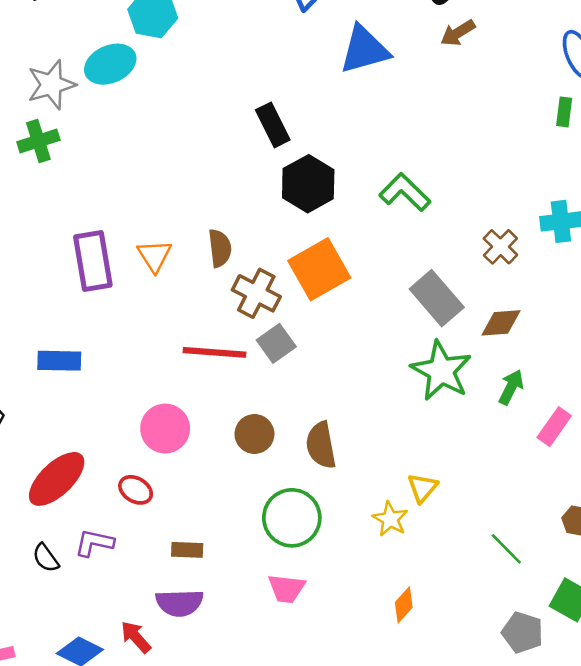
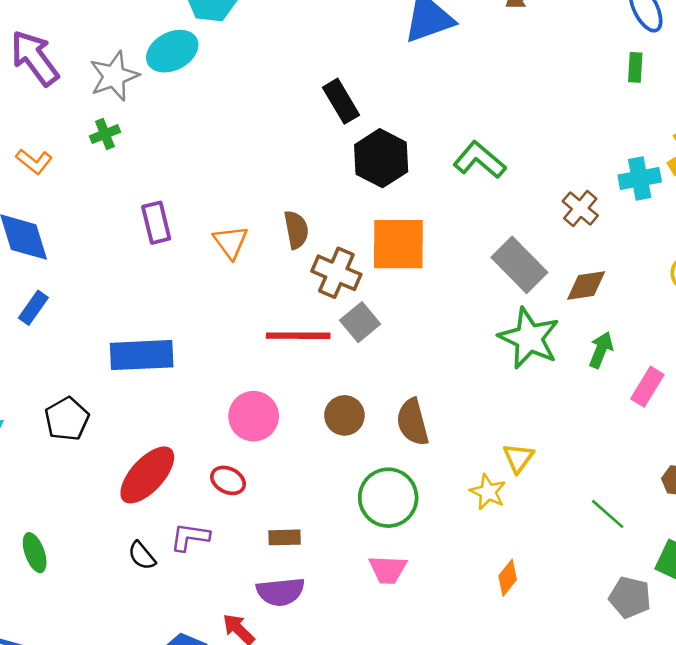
green cross: (38, 141) -> (105, 134), size x0.7
purple rectangle: (93, 261) -> (156, 223), moved, size x0.7
orange square: (319, 269) -> (398, 244), turned 34
blue rectangle: (59, 361) -> (142, 355), size x1.4

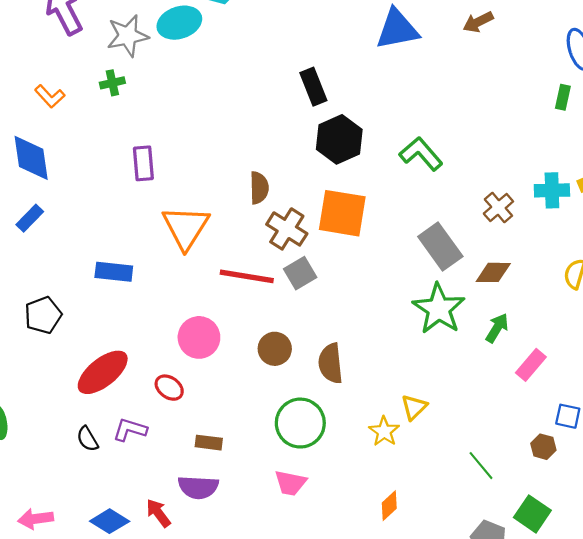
orange triangle: (231, 242) -> (186, 227), moved, size x1.6
blue rectangle: (142, 355) -> (114, 272), size x0.7

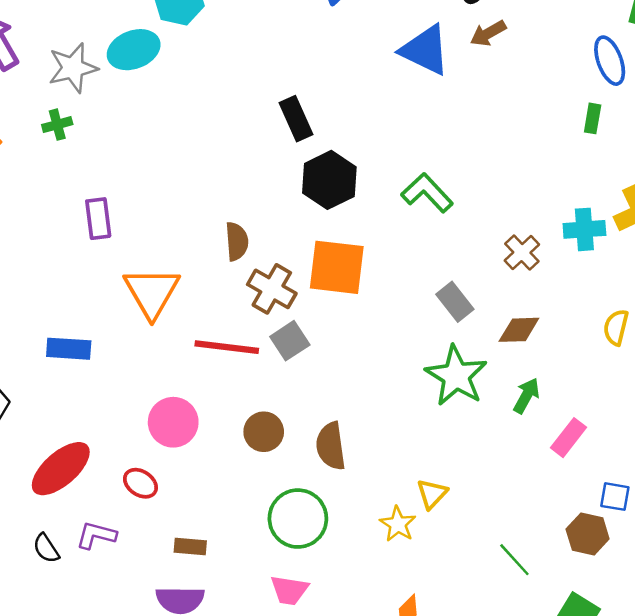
blue triangle: (397, 29) -> (425, 50), moved, turned 39
gray rectangle: (440, 246) -> (455, 302), size x0.7
brown hexagon: (543, 447) -> (588, 534), size x1.4

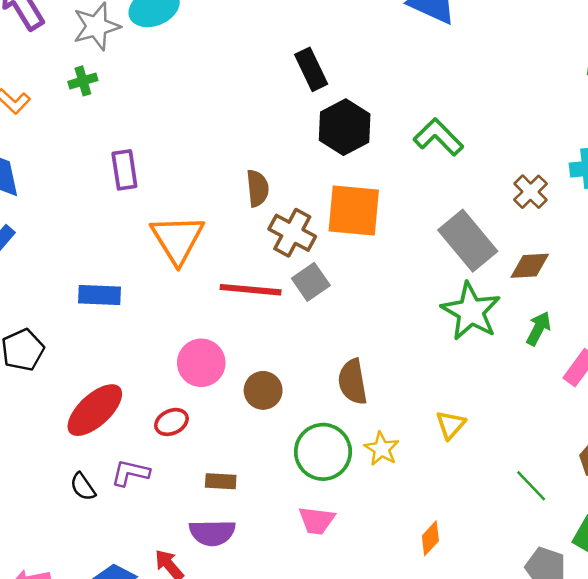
gray rectangle: (455, 302) -> (468, 241), size x1.6
brown circle: (264, 432) -> (263, 390), moved
red ellipse: (140, 483) -> (171, 422), turned -56
yellow star: (398, 524) -> (382, 449), moved

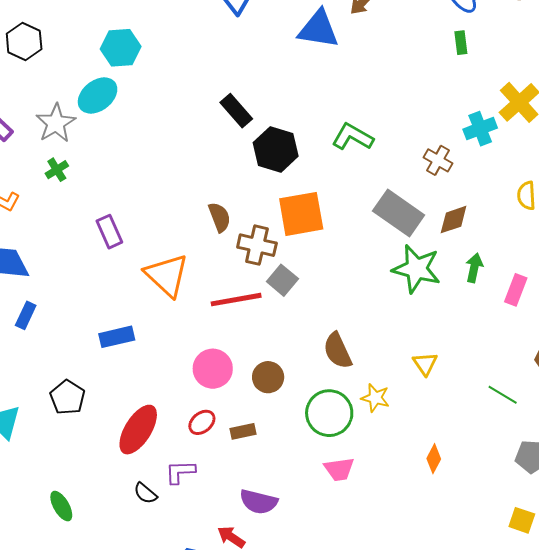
brown rectangle: (221, 481) -> (243, 431), moved
purple semicircle: (212, 533) -> (259, 502), turned 30

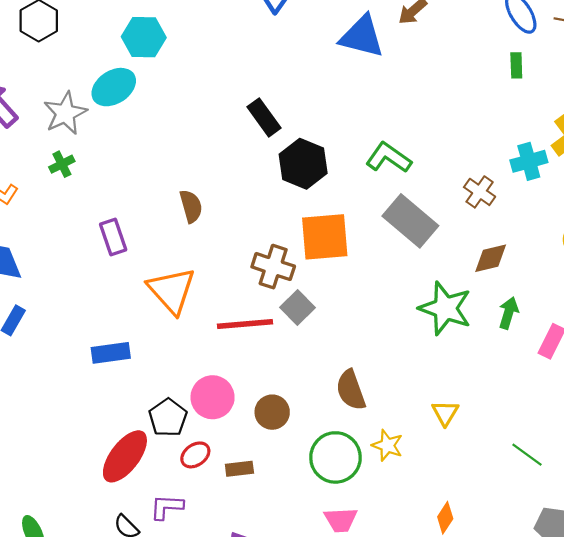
gray rectangle: (399, 213) -> (410, 221), moved
brown semicircle: (220, 217) -> (191, 206), moved
black pentagon: (68, 397) -> (168, 418), moved

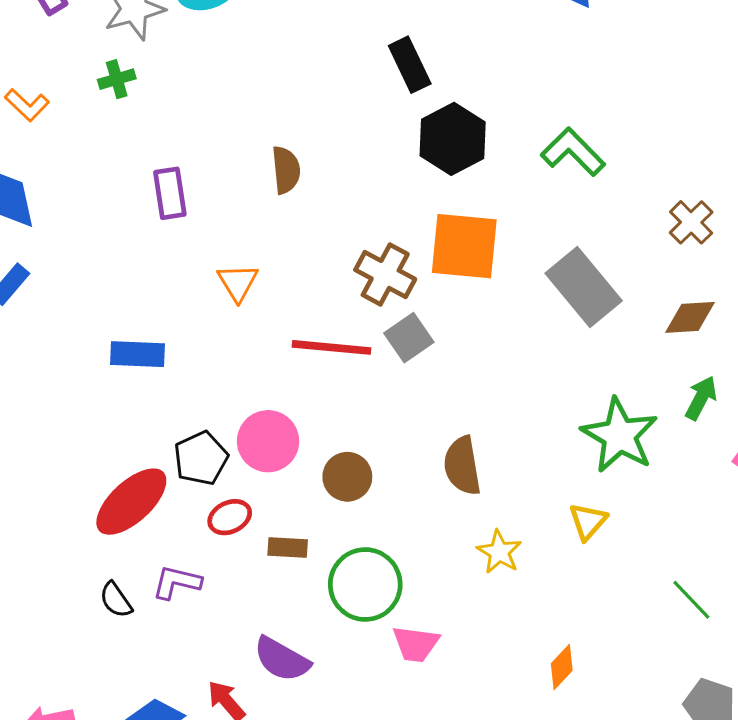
gray rectangle: (410, 221) -> (584, 287), moved
orange triangle: (172, 290) -> (238, 282), size x0.6
green star: (445, 308) -> (619, 435), moved
green circle: (335, 457) -> (365, 585), moved

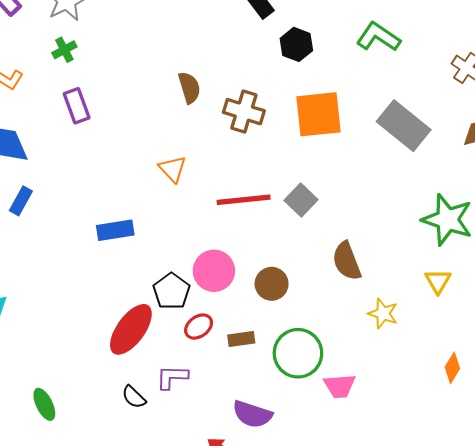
black hexagon: (453, 139) -> (296, 44), size x0.7
purple rectangle: (170, 193) -> (77, 106), moved
brown cross: (385, 274) -> (244, 112), moved
gray square: (409, 338) -> (301, 200), moved
orange diamond: (562, 667) -> (452, 368), moved

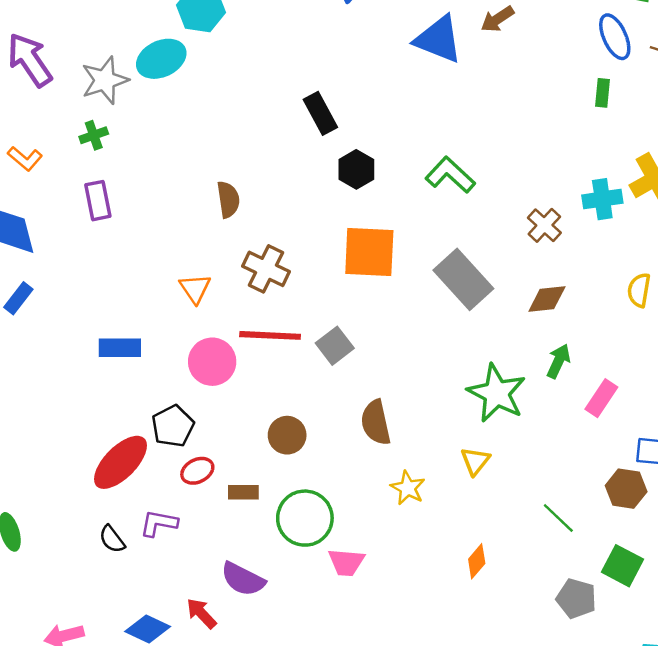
brown cross: (244, 112) -> (266, 269), moved
pink circle: (214, 271) -> (212, 362), moved

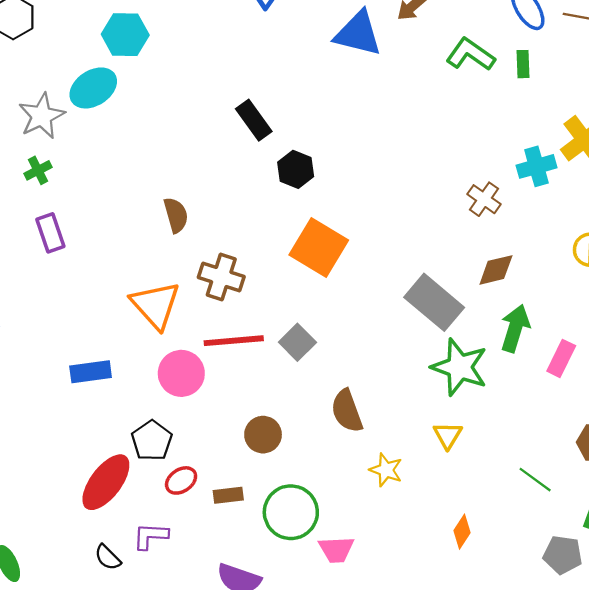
green L-shape: (450, 175) -> (470, 54), moved
orange square: (369, 252) -> (319, 247), turned 36
gray rectangle: (463, 279) -> (434, 302), moved
orange triangle: (195, 288) -> (155, 305), size x1.6
green arrow: (558, 361) -> (515, 328), size x1.4

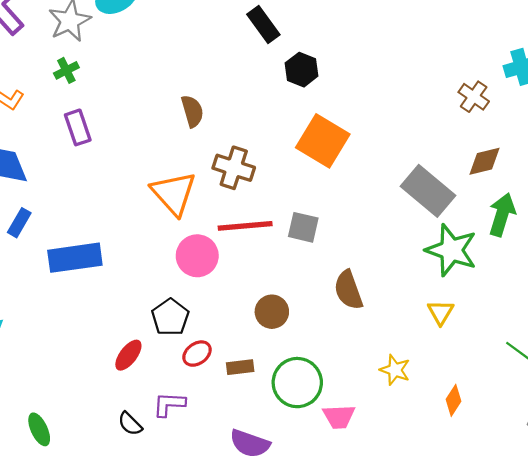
gray square: (297, 342) -> (303, 227), turned -32
blue rectangle: (91, 372) -> (75, 258), moved, size x1.4
yellow star: (386, 470) -> (395, 370), moved
red ellipse: (106, 482) -> (128, 355), size x0.6

